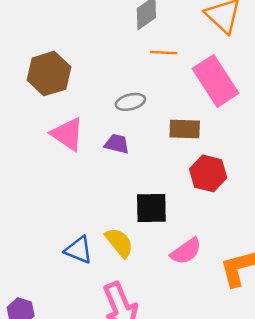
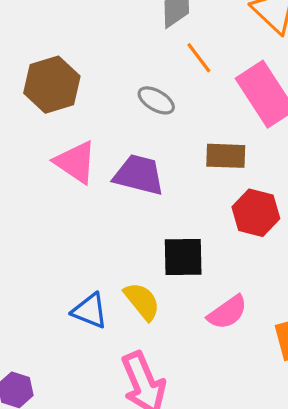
orange line: (164, 53) -> (199, 58), turned 50
gray ellipse: (130, 102) -> (156, 100), moved, turned 44
purple trapezoid: (117, 144) -> (139, 175), size x1.6

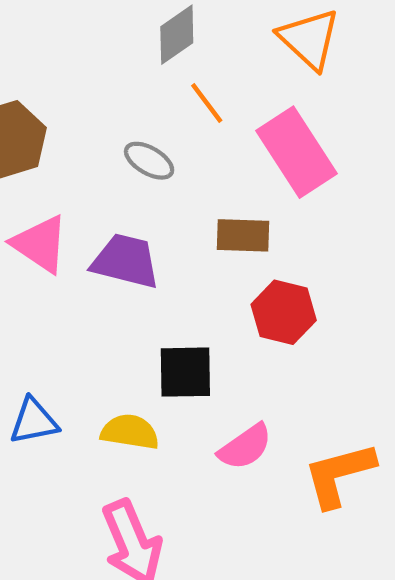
yellow semicircle: (142, 301) -> (130, 432), turned -42
blue triangle: (90, 311) -> (34, 421), moved, turned -33

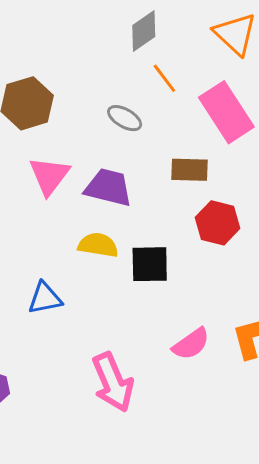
pink triangle: (40, 244) -> (49, 176), turned 33
yellow semicircle: (130, 432) -> (98, 245), moved
pink semicircle: (245, 447) -> (191, 344), moved

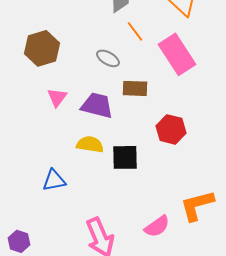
brown rectangle: (190, 170) -> (135, 88), moved
pink triangle: (49, 176) -> (57, 97), size x0.7
pink semicircle: (191, 344) -> (157, 226), moved

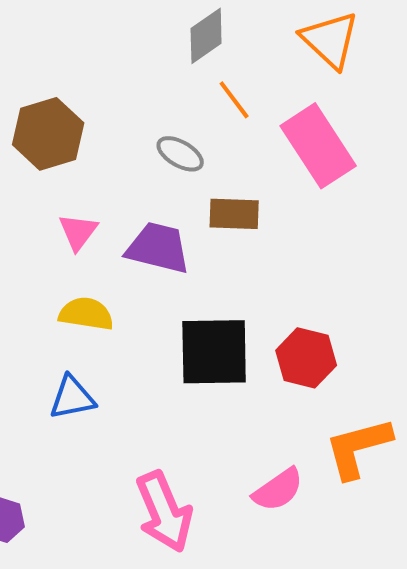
red hexagon: (171, 129) -> (306, 358), moved
yellow semicircle: (90, 144) -> (86, 314), moved
black square: (125, 157) -> (214, 352), size x1.4

